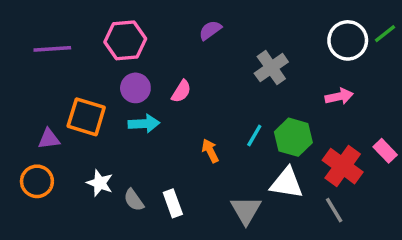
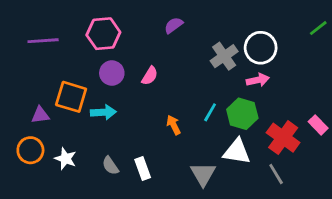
white circle: (348, 40) -> (261, 48), moved
pink arrow: (339, 96) -> (258, 80), moved
cyan arrow: (144, 124) -> (103, 112), moved
white star: (100, 183) -> (65, 159), moved

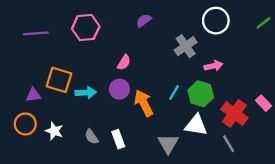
white circle: (261, 48) -> (216, 21), moved
purple circle: (112, 73) -> (119, 89), moved
orange arrow: (174, 125) -> (144, 103), size x1.6

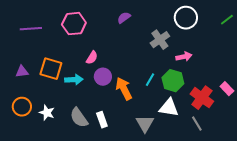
pink semicircle: (124, 62) -> (92, 58), moved
purple triangle: (33, 95) -> (22, 72), moved
gray semicircle: (91, 137) -> (79, 118), size x1.5

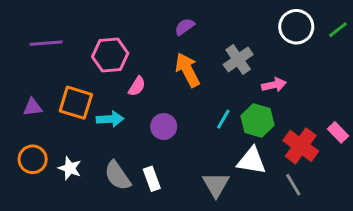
white circle: (186, 18) -> (296, 27), moved
pink hexagon: (74, 24) -> (110, 55), moved
purple circle: (103, 77) -> (164, 127), moved
orange arrow: (124, 89) -> (188, 70), moved

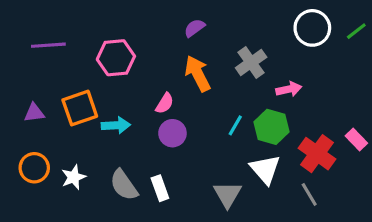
pink semicircle: (137, 86) -> (165, 103), moved
orange square: (76, 103) -> (80, 108), turned -36
white triangle: (252, 161) -> (265, 169), turned 40
white star: (70, 168) -> (74, 177), turned 30

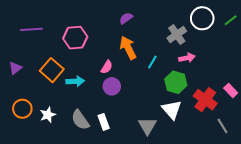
gray cross: (251, 62) -> (177, 35), moved
orange square: (80, 108) -> (52, 70), turned -30
purple triangle: (34, 113) -> (15, 68), moved, turned -32
cyan line: (235, 125) -> (152, 62), moved
gray line: (309, 194) -> (223, 126), moved

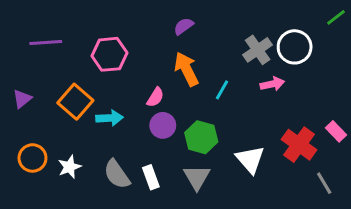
white circle: (202, 18) -> (295, 47), moved
green line: (231, 20) -> (336, 17), moved
green hexagon: (176, 82) -> (201, 137), moved
gray triangle: (147, 126) -> (197, 177), moved

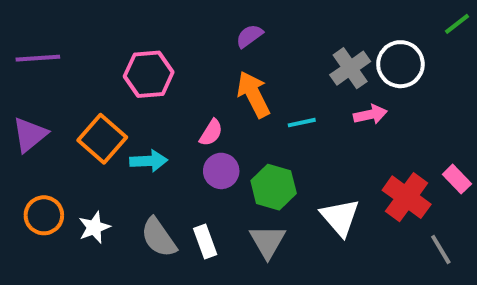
purple line: (46, 42) -> (38, 58), moved
cyan line: (222, 90) -> (302, 123), turned 48
purple triangle: (22, 99) -> (30, 135), size x1.4

